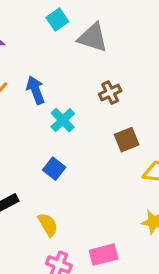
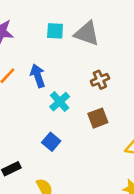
cyan square: (57, 20) -> (55, 31), moved, turned 36
brown square: (127, 140) -> (98, 118), moved

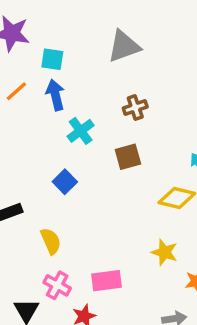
cyan square: (55, 31) -> (52, 59), moved
gray triangle: (87, 33) -> (124, 46), turned -44

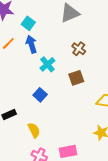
cyan square: (52, 59) -> (28, 23), turned 32
brown cross: (135, 108) -> (79, 49), turned -32

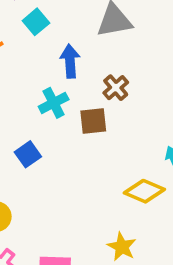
blue arrow: (31, 44) -> (70, 61), moved
brown square: (76, 78) -> (93, 121), moved

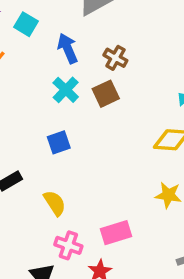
blue square: (28, 154) -> (59, 142), turned 35

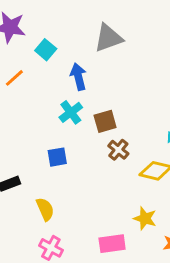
brown cross: (115, 58) -> (118, 150), moved
pink rectangle: (116, 233) -> (112, 244), moved

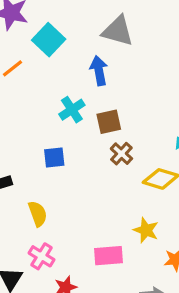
gray triangle: (108, 38) -> (118, 31), turned 32
cyan square: (46, 50) -> (49, 40), size x1.4
blue arrow: (78, 77) -> (99, 71), moved

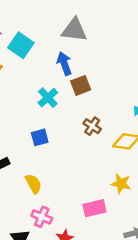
brown square: (109, 122) -> (81, 85), moved

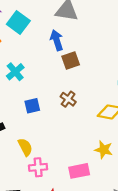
cyan cross: (48, 98) -> (15, 72), moved
brown cross: (92, 126) -> (68, 99), moved
pink cross: (42, 217) -> (38, 167), moved, turned -30

